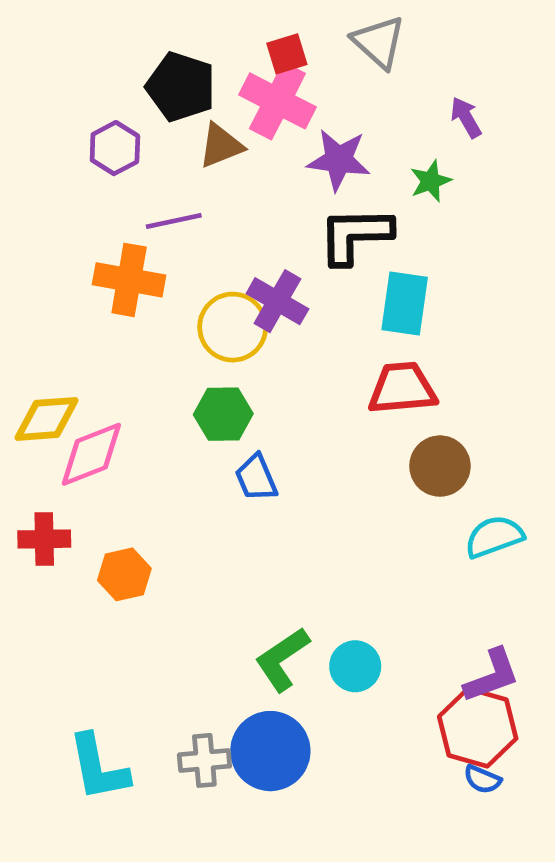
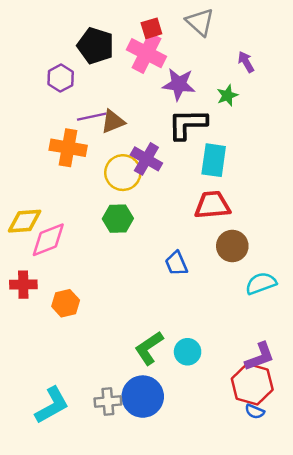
brown triangle: (221, 146) -> (113, 122), moved
blue trapezoid: (256, 478) -> (176, 263), moved
cyan L-shape: (98, 768) -> (52, 405), turned -108

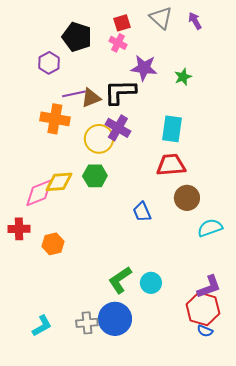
pink cross: (146, 53) -> (118, 43), size x0.6
purple arrow: (246, 62) -> (195, 21), moved
black L-shape: (188, 124) -> (120, 92), moved
yellow diamond: (25, 221) -> (59, 182), moved
cyan L-shape: (52, 405) -> (42, 326), size x0.7

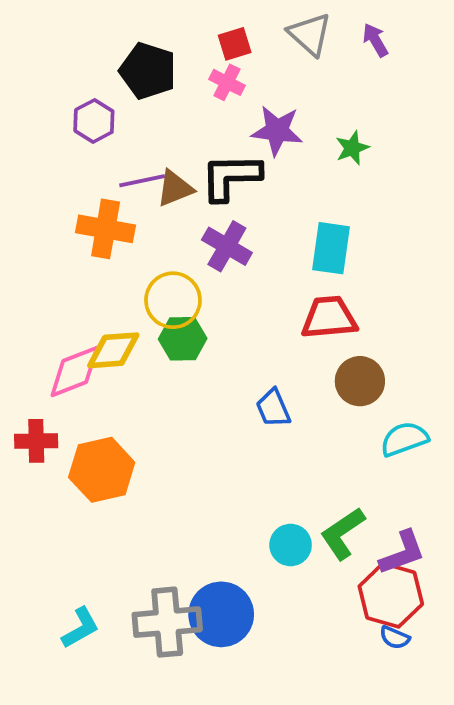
yellow circle: (99, 139) -> (173, 300), moved
orange hexagon: (53, 244) -> (102, 470), size x1.5
green L-shape: (120, 280) -> (343, 533), moved
gray cross: (87, 323) -> (167, 622), size x1.6

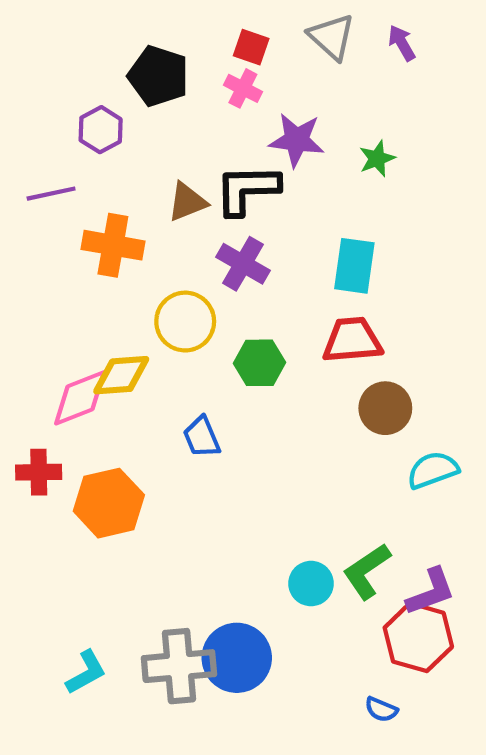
red square: (235, 44) -> (251, 47), turned 36
purple line: (142, 181) -> (51, 194), moved
green hexagon: (183, 339) -> (259, 363), moved
blue trapezoid: (273, 408) -> (202, 437), moved
blue semicircle: (395, 638) -> (381, 709), moved

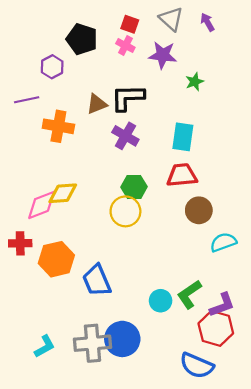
purple star: (297, 140) -> (163, 55), moved
yellow circle: (185, 322) -> (125, 211), moved
blue trapezoid: (202, 437) -> (97, 280), moved, size x1.5
blue semicircle: (381, 709) -> (197, 366), size x2.0

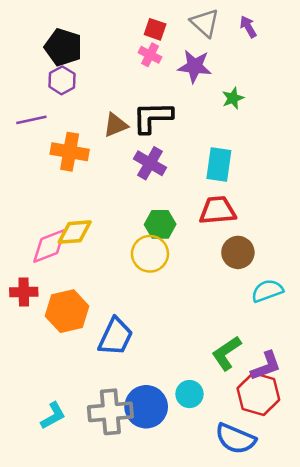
black pentagon: (82, 39) -> (63, 47), moved
blue trapezoid: (97, 280) -> (116, 337), turned -132
cyan circle: (161, 301) -> (189, 394), moved

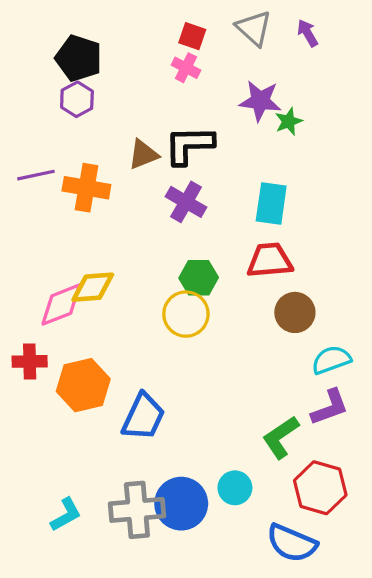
purple star: (195, 66) -> (260, 101), moved
purple line: (31, 120) -> (36, 175), moved
purple L-shape: (266, 366) -> (330, 407), moved

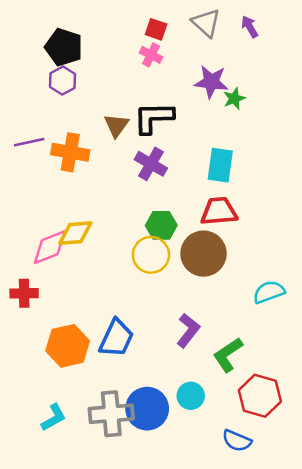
brown triangle: (143, 155) -> (116, 125), turned -32
brown circle: (295, 312) -> (204, 254), moved, size x1.4
orange hexagon: (83, 385) -> (68, 346), moved
purple L-shape: (330, 407) -> (188, 330), moved, turned -32
blue semicircle: (292, 543) -> (237, 441), size x0.7

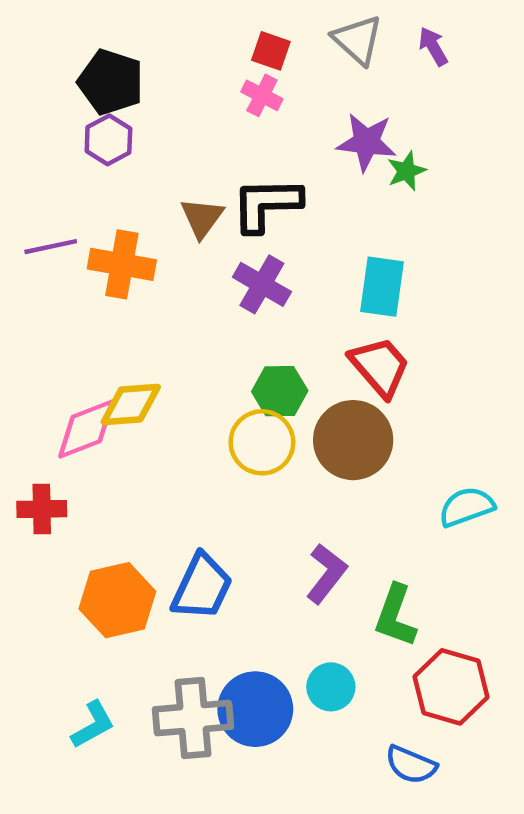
red trapezoid: (219, 211) -> (380, 367), turned 54
green L-shape: (228, 355) -> (395, 616), turned -36

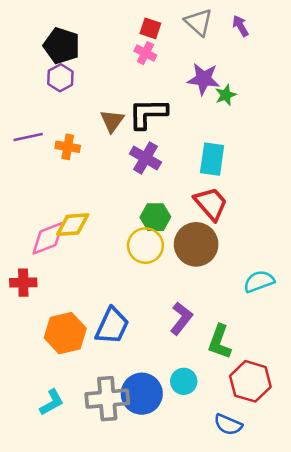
orange cross: (122, 264) -> (68, 147), size x0.7

